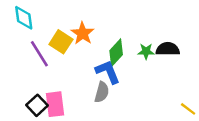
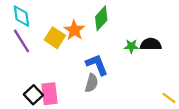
green diamond: (116, 53) -> (101, 18), moved
purple line: (39, 54) -> (21, 41), moved

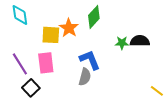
yellow square: (55, 38) -> (51, 35), turned -30
purple line: (21, 41) -> (20, 64), moved
pink rectangle: (50, 94) -> (46, 63), moved

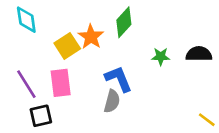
yellow square: (51, 35) -> (67, 46), turned -36
black semicircle: (140, 41) -> (199, 54), moved
black square: (31, 88) -> (41, 116), turned 30

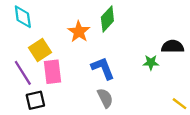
yellow square: (67, 46) -> (40, 50), moved
green star: (161, 56) -> (151, 63), moved
gray semicircle: (112, 101) -> (105, 98), moved, turned -42

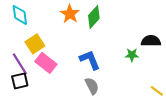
orange star: (79, 32) -> (70, 14), moved
pink rectangle: (53, 72) -> (46, 63), turned -45
black square: (35, 100) -> (20, 81), moved

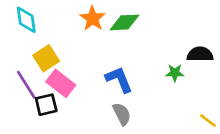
green diamond: (94, 17) -> (124, 22), turned 45
black square: (20, 81) -> (46, 105), moved

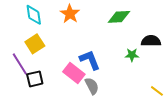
cyan diamond: (26, 20) -> (34, 15), moved
green diamond: (124, 22) -> (119, 17), moved
pink rectangle: (61, 83) -> (74, 73), moved

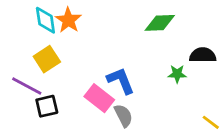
orange star: (70, 14) -> (68, 20), moved
purple line: (20, 64) -> (27, 86), turned -30

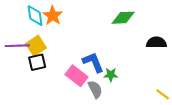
green star: (177, 74) -> (111, 75), moved
purple line: (27, 86) -> (17, 46), moved, turned -30
black square: (47, 106) -> (37, 62), moved

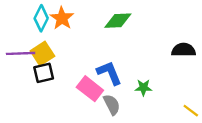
cyan diamond: (35, 16) -> (41, 18), turned 35
green diamond: (123, 18) -> (118, 21), moved
green star: (111, 75) -> (143, 88), moved

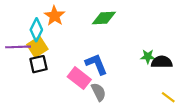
cyan diamond: (41, 18) -> (36, 30), moved
black semicircle: (184, 50) -> (162, 62), moved
green star: (143, 88) -> (148, 57), moved

